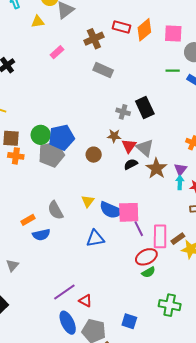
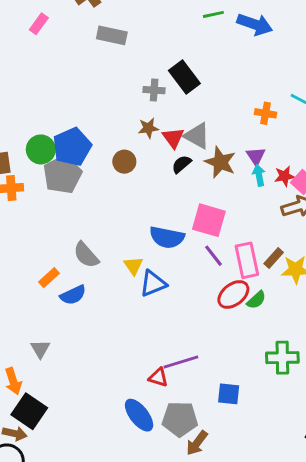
yellow triangle: (88, 201) -> (133, 266), moved
pink square: (129, 212) -> (209, 220), moved, turned 30
green semicircle: (148, 272) -> (256, 300), moved
purple line: (64, 292) -> (181, 362), moved, turned 30

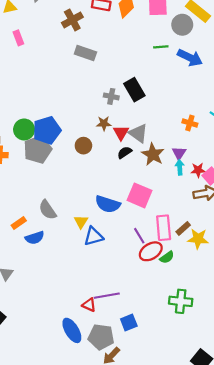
pink rectangle: (39, 24) -> (18, 38), moved, turned -64
purple line: (213, 256) -> (139, 236), moved
blue square: (229, 394) -> (129, 323), moved, turned -35

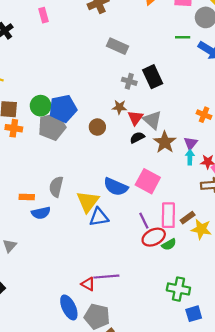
gray rectangle: (85, 53) -> (117, 46), moved
gray semicircle: (48, 210) -> (56, 187), turned 42
yellow triangle: (81, 222) -> (88, 202), size x1.6
orange rectangle: (19, 223) -> (27, 197), turned 32
blue square: (129, 323) -> (194, 314), moved

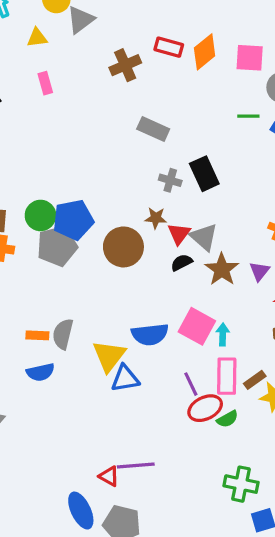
brown circle: (97, 127) -> (123, 247), size x1.6
cyan arrow: (190, 157) -> (223, 334), moved
blue semicircle: (116, 187) -> (150, 334), turned -30
orange rectangle: (27, 197) -> (37, 335), moved

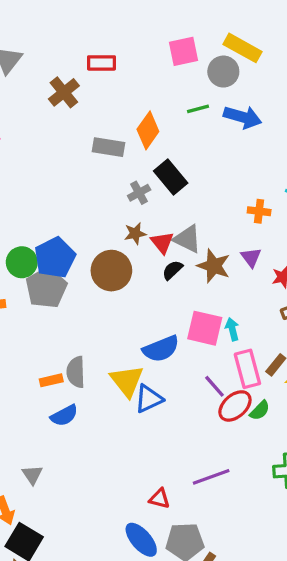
orange diamond: (205, 52) -> (148, 130), moved
gray cross: (170, 180) -> (139, 193), turned -30
purple line: (136, 465) -> (211, 477), moved

